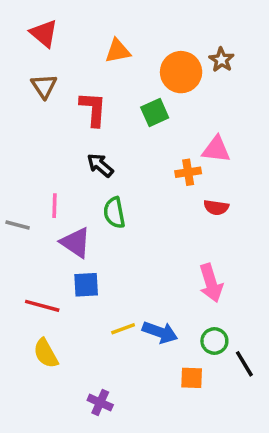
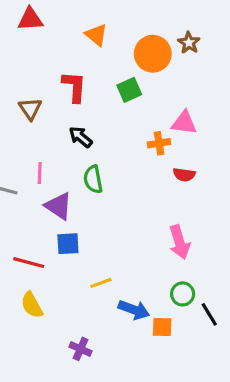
red triangle: (44, 33) -> (30, 19), turned -44
orange triangle: (118, 51) -> (96, 35), turned 50
brown triangle: (44, 86) -> (30, 109), moved
blue arrow: (160, 332) -> (134, 310), moved

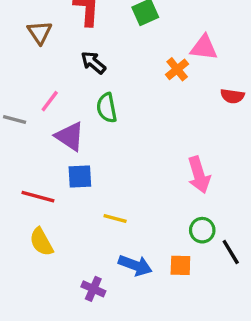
orange cross: (159, 143) -> (177, 69), turned -30
pink line: (40, 173) -> (50, 101), turned 35
red semicircle: (184, 175) -> (232, 96), moved
yellow line: (101, 283) -> (115, 218), turned 35
blue arrow: (134, 310) -> (135, 265), moved

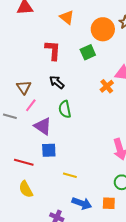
brown triangle: (40, 32) -> (24, 87), moved

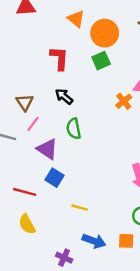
orange circle: (103, 29) -> (105, 33), moved
blue square: (49, 150) -> (54, 178), turned 35

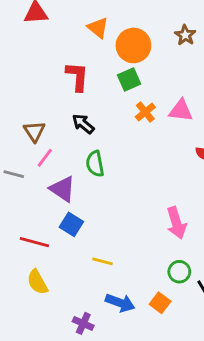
orange cross: (124, 101) -> (145, 112), moved
orange square: (126, 241) -> (160, 303), turned 35

